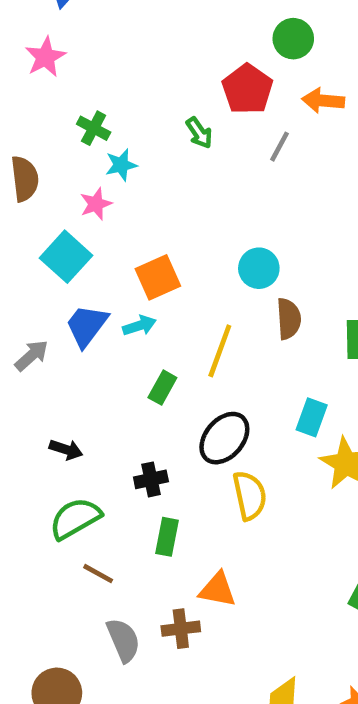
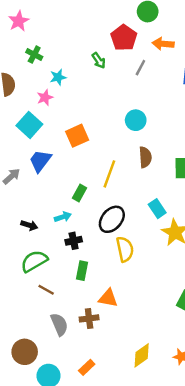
green cross: (94, 128) -> (34, 55), moved
cyan circle: (259, 268) -> (136, 120), moved
cyan arrow: (139, 326) -> (63, 217), moved
cyan rectangle: (312, 417) -> (157, 209), turned -54

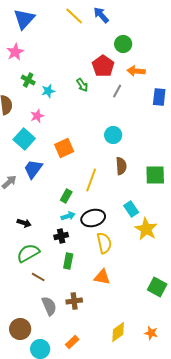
cyan star: (58, 77) -> (48, 91), moved
cyan arrow: (63, 217) -> (68, 216), moved
black ellipse: (112, 219) -> (93, 218), turned 35
orange triangle: (108, 298) -> (102, 277), moved

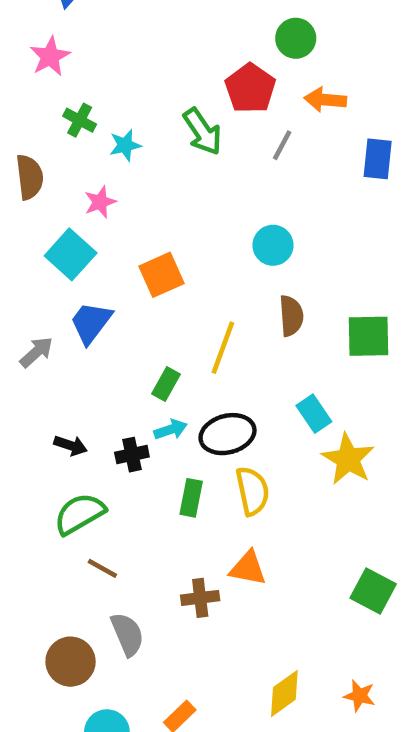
green arrow: (82, 85) -> (202, 132), size x1.5
black cross: (61, 236) -> (132, 455), moved
green rectangle: (68, 261) -> (191, 498), moved
brown cross: (74, 301) -> (200, 598), moved
brown circle: (20, 329) -> (71, 662), moved

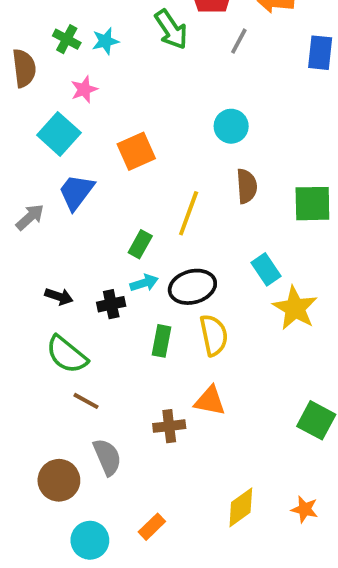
green cross: (80, 120) -> (67, 39), moved
green semicircle: (80, 514) -> (67, 355), turned -111

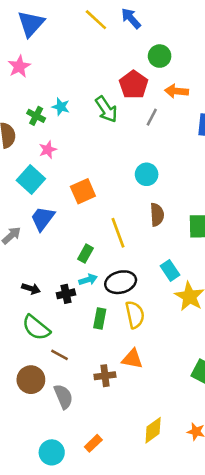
cyan star: (105, 41) -> (61, 107), moved, turned 30
yellow line: (189, 213) -> (118, 233), turned -40
brown line: (86, 401) -> (59, 355), moved
brown circle: (59, 480) -> (31, 380), moved

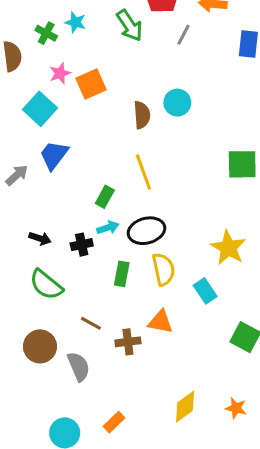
orange square: (83, 191) -> (91, 84), moved
brown semicircle: (157, 215) -> (142, 115), moved
cyan rectangle: (170, 270) -> (205, 291), moved
brown line: (59, 355) -> (91, 323), moved

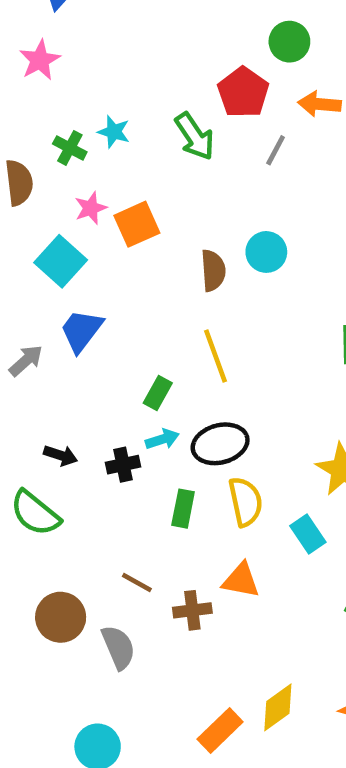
green semicircle: (46, 285) -> (35, 513), moved
orange rectangle: (114, 422) -> (220, 731), moved, size x1.4

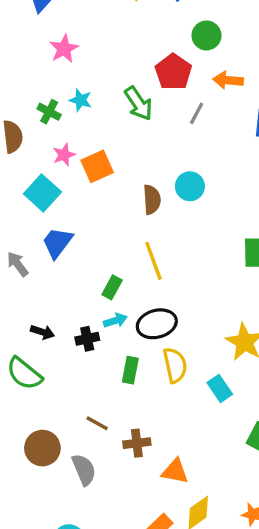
pink star: (40, 60) -> (64, 49), moved
gray arrow: (26, 361) -> (18, 264), turned -85
orange triangle: (241, 580) -> (175, 471), moved

